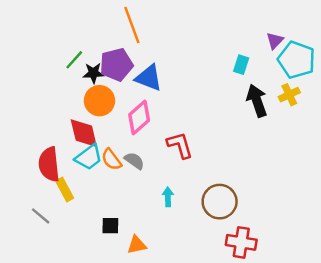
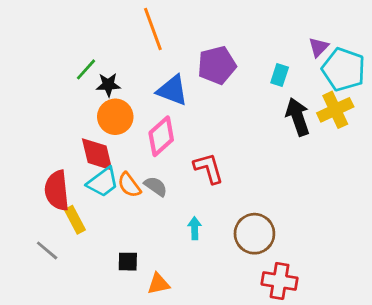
purple pentagon: (116, 65) -> (217, 65), moved
yellow cross: (289, 95) -> (335, 110), size x1.4

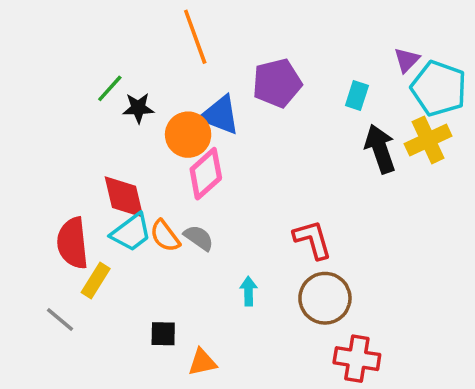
orange circle: (115, 117) -> (188, 135), moved
red L-shape: (209, 168) -> (313, 240), moved
yellow rectangle: (75, 220) -> (96, 280), turned 60

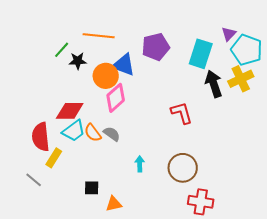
orange line: (195, 37) -> (99, 36), moved, turned -64
cyan rectangle: (357, 96) -> (201, 54), size x1.8
red diamond: (124, 197) -> (70, 111), turned -76
red L-shape: (313, 240) -> (182, 113), moved

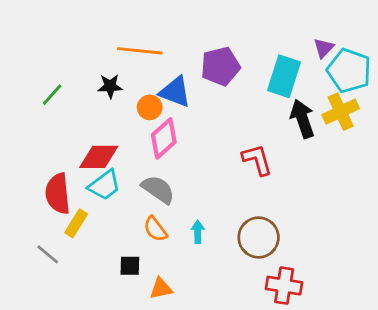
green line: (62, 50) -> (52, 95), moved
orange circle: (106, 76) -> (150, 107), size x0.7
orange semicircle: (93, 133) -> (155, 229), moved
gray semicircle: (112, 134) -> (158, 189), size x1.4

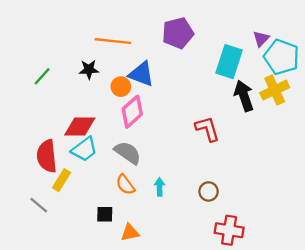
purple pentagon: (220, 66) -> (178, 33), moved
brown circle: (259, 237) -> (209, 191), size x0.6

